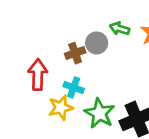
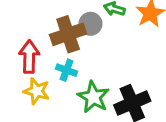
brown cross: (75, 53) -> (68, 34), size x1.6
yellow star: (61, 108) -> (37, 91), moved, turned 30

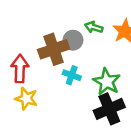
cyan cross: (67, 70) -> (72, 75), moved
green star: (93, 97) -> (107, 82), moved

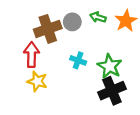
gray circle: (73, 40) -> (72, 22), moved
brown cross: (54, 49) -> (48, 29), moved

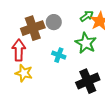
green arrow: (98, 17) -> (87, 16), moved, turned 128
green star: (110, 66) -> (86, 43), moved

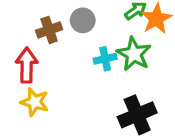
brown cross: (33, 28) -> (49, 30), size x0.7
cyan cross: (59, 55) -> (105, 59), moved, turned -32

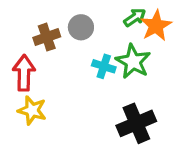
cyan cross: (105, 59) -> (104, 66), turned 30

